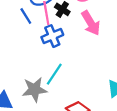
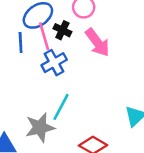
blue line: (26, 16) -> (21, 42), turned 35

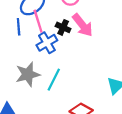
black cross: (62, 30) -> (63, 27), moved
gray star: (40, 127) -> (28, 74), moved

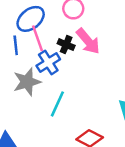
gray star: (28, 74) -> (27, 82), moved

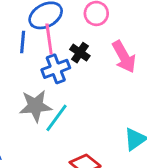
pink arrow: (88, 41) -> (124, 57), moved
gray star: (27, 82) -> (35, 106), moved

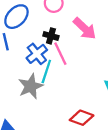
pink line: (49, 39) -> (60, 54), moved
cyan line: (57, 118) -> (46, 72), moved

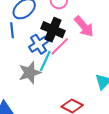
black cross: (51, 36) -> (53, 30), size x1.6
pink line: (60, 54) -> (60, 46), turned 65

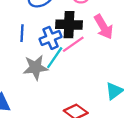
blue line: (12, 30) -> (22, 33), moved
black cross: (53, 30) -> (69, 25), turned -30

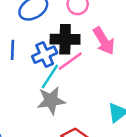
gray star: (35, 67) -> (51, 100), moved

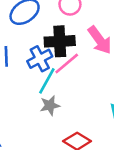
gray star: (51, 100) -> (50, 105), size x0.7

